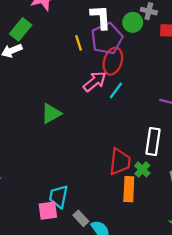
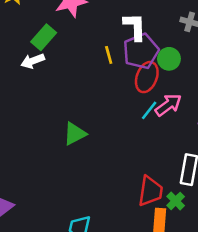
green circle: (133, 22) -> (169, 59), moved
pink arrow: (95, 82) -> (168, 105), moved

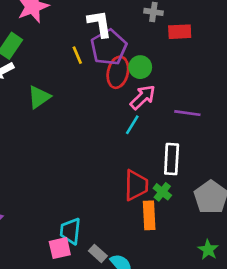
green circle: (169, 59) -> (140, 67), moved
cyan line: (149, 110) -> (132, 125), moved
green triangle: (75, 134) -> (39, 97), moved

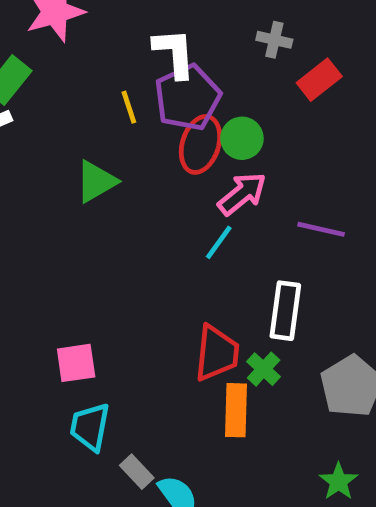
red rectangle: (180, 32) -> (319, 80), turned -40
green triangle: (39, 97) -> (96, 181), moved
pink square: (60, 248) -> (76, 363), moved

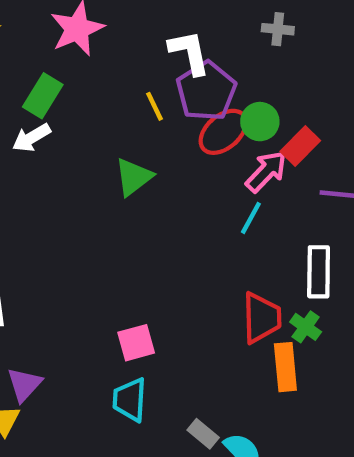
red rectangle: (319, 80) -> (300, 146), moved
red ellipse: (200, 144) -> (223, 132), turned 39
cyan trapezoid: (90, 427) -> (130, 400), moved

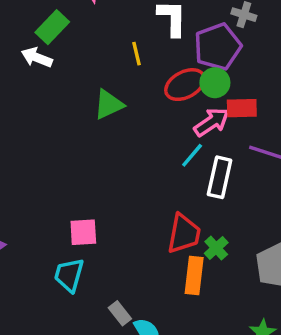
purple pentagon: (206, 91) -> (218, 47), moved
white arrow: (31, 138) -> (37, 57), turned 40
red rectangle: (300, 146) -> (242, 108), turned 32
white rectangle: (319, 272) -> (220, 177), moved

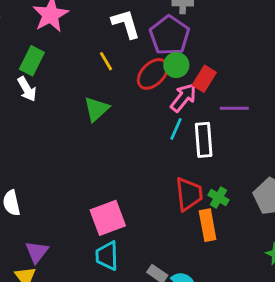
white arrow: (37, 57) -> (27, 89), turned -125
red rectangle: (242, 108) -> (204, 79), turned -40
pink square: (83, 232) -> (108, 218), size x1.4

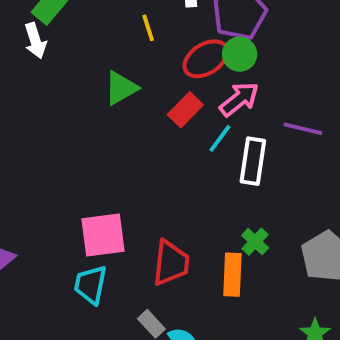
red rectangle: (204, 79) -> (185, 110), moved
red trapezoid: (189, 194) -> (171, 263), moved

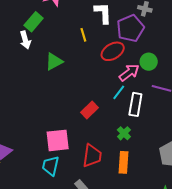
green circle: (240, 54) -> (149, 62), moved
green triangle: (121, 88) -> (54, 61), moved
red rectangle: (185, 110) -> (89, 110), moved
green cross: (255, 242) -> (124, 133), moved

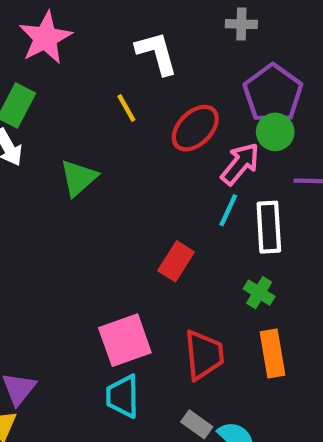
purple pentagon: (130, 28) -> (273, 93), moved

